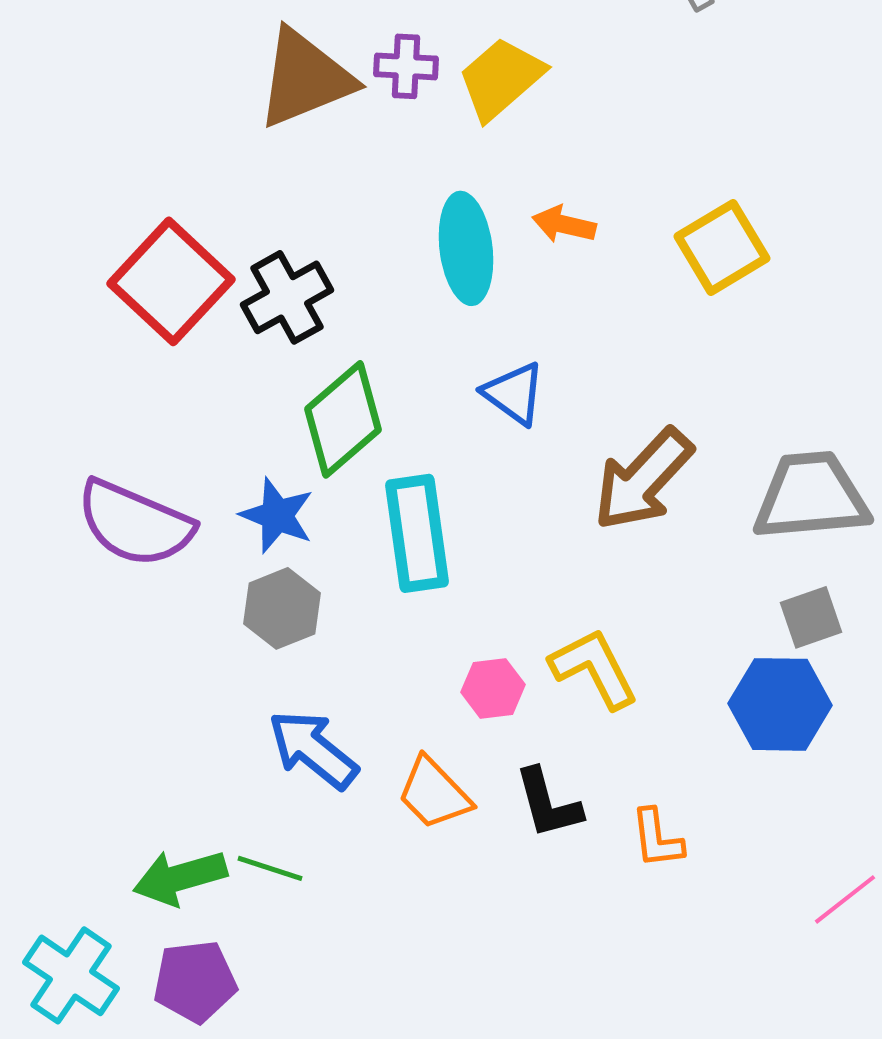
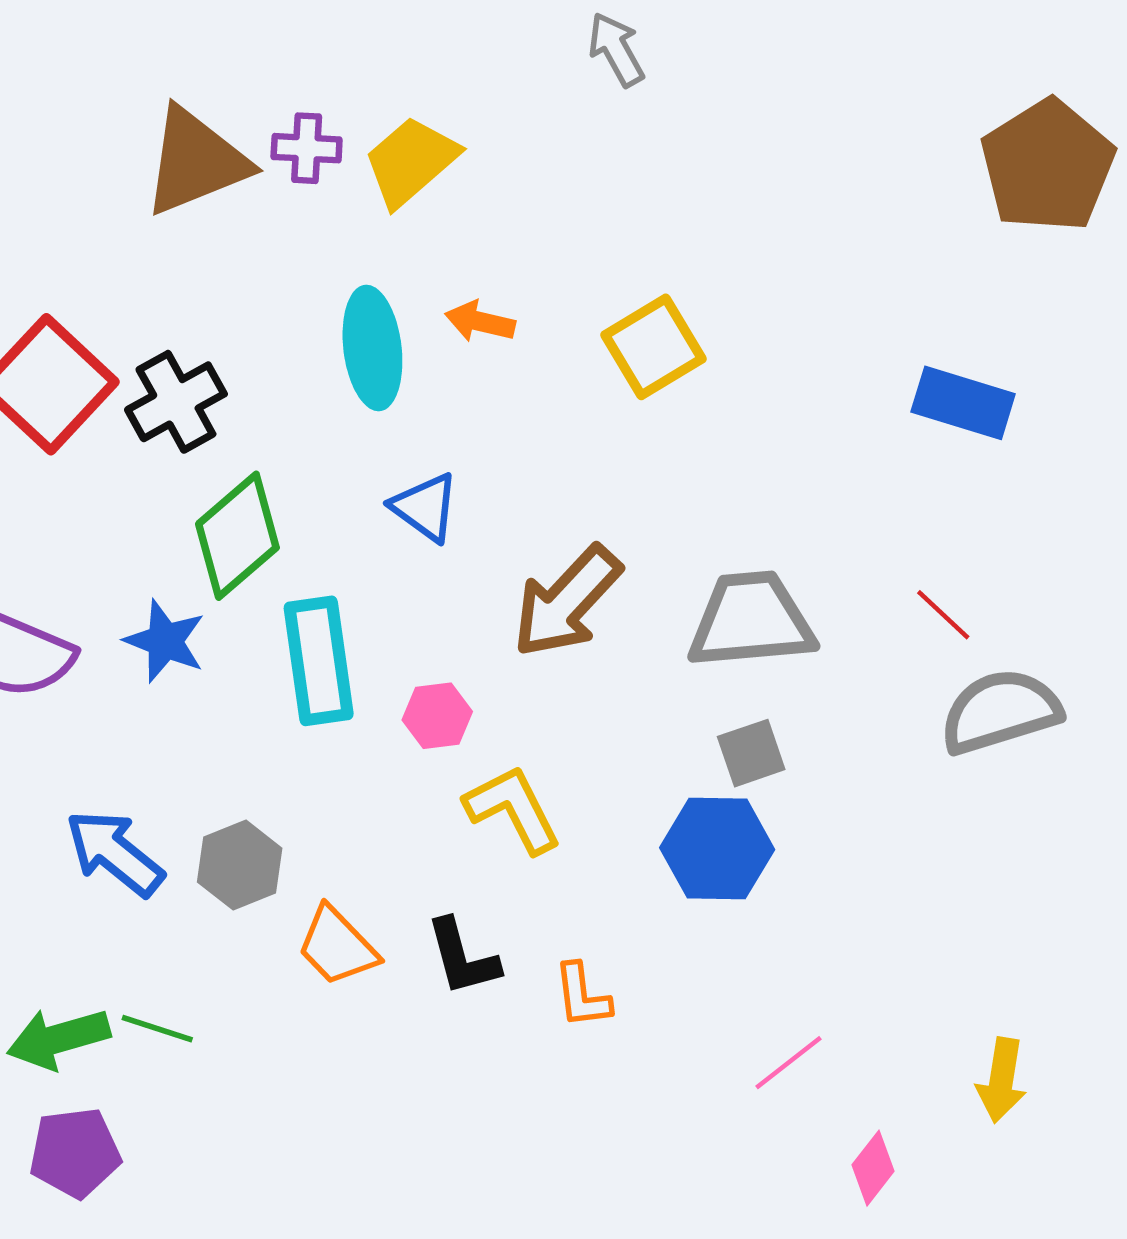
gray hexagon: (282, 608) -> (240, 865), moved
pink hexagon: (493, 688) -> (437, 716), moved
blue arrow: (313, 749) -> (114, 853), moved

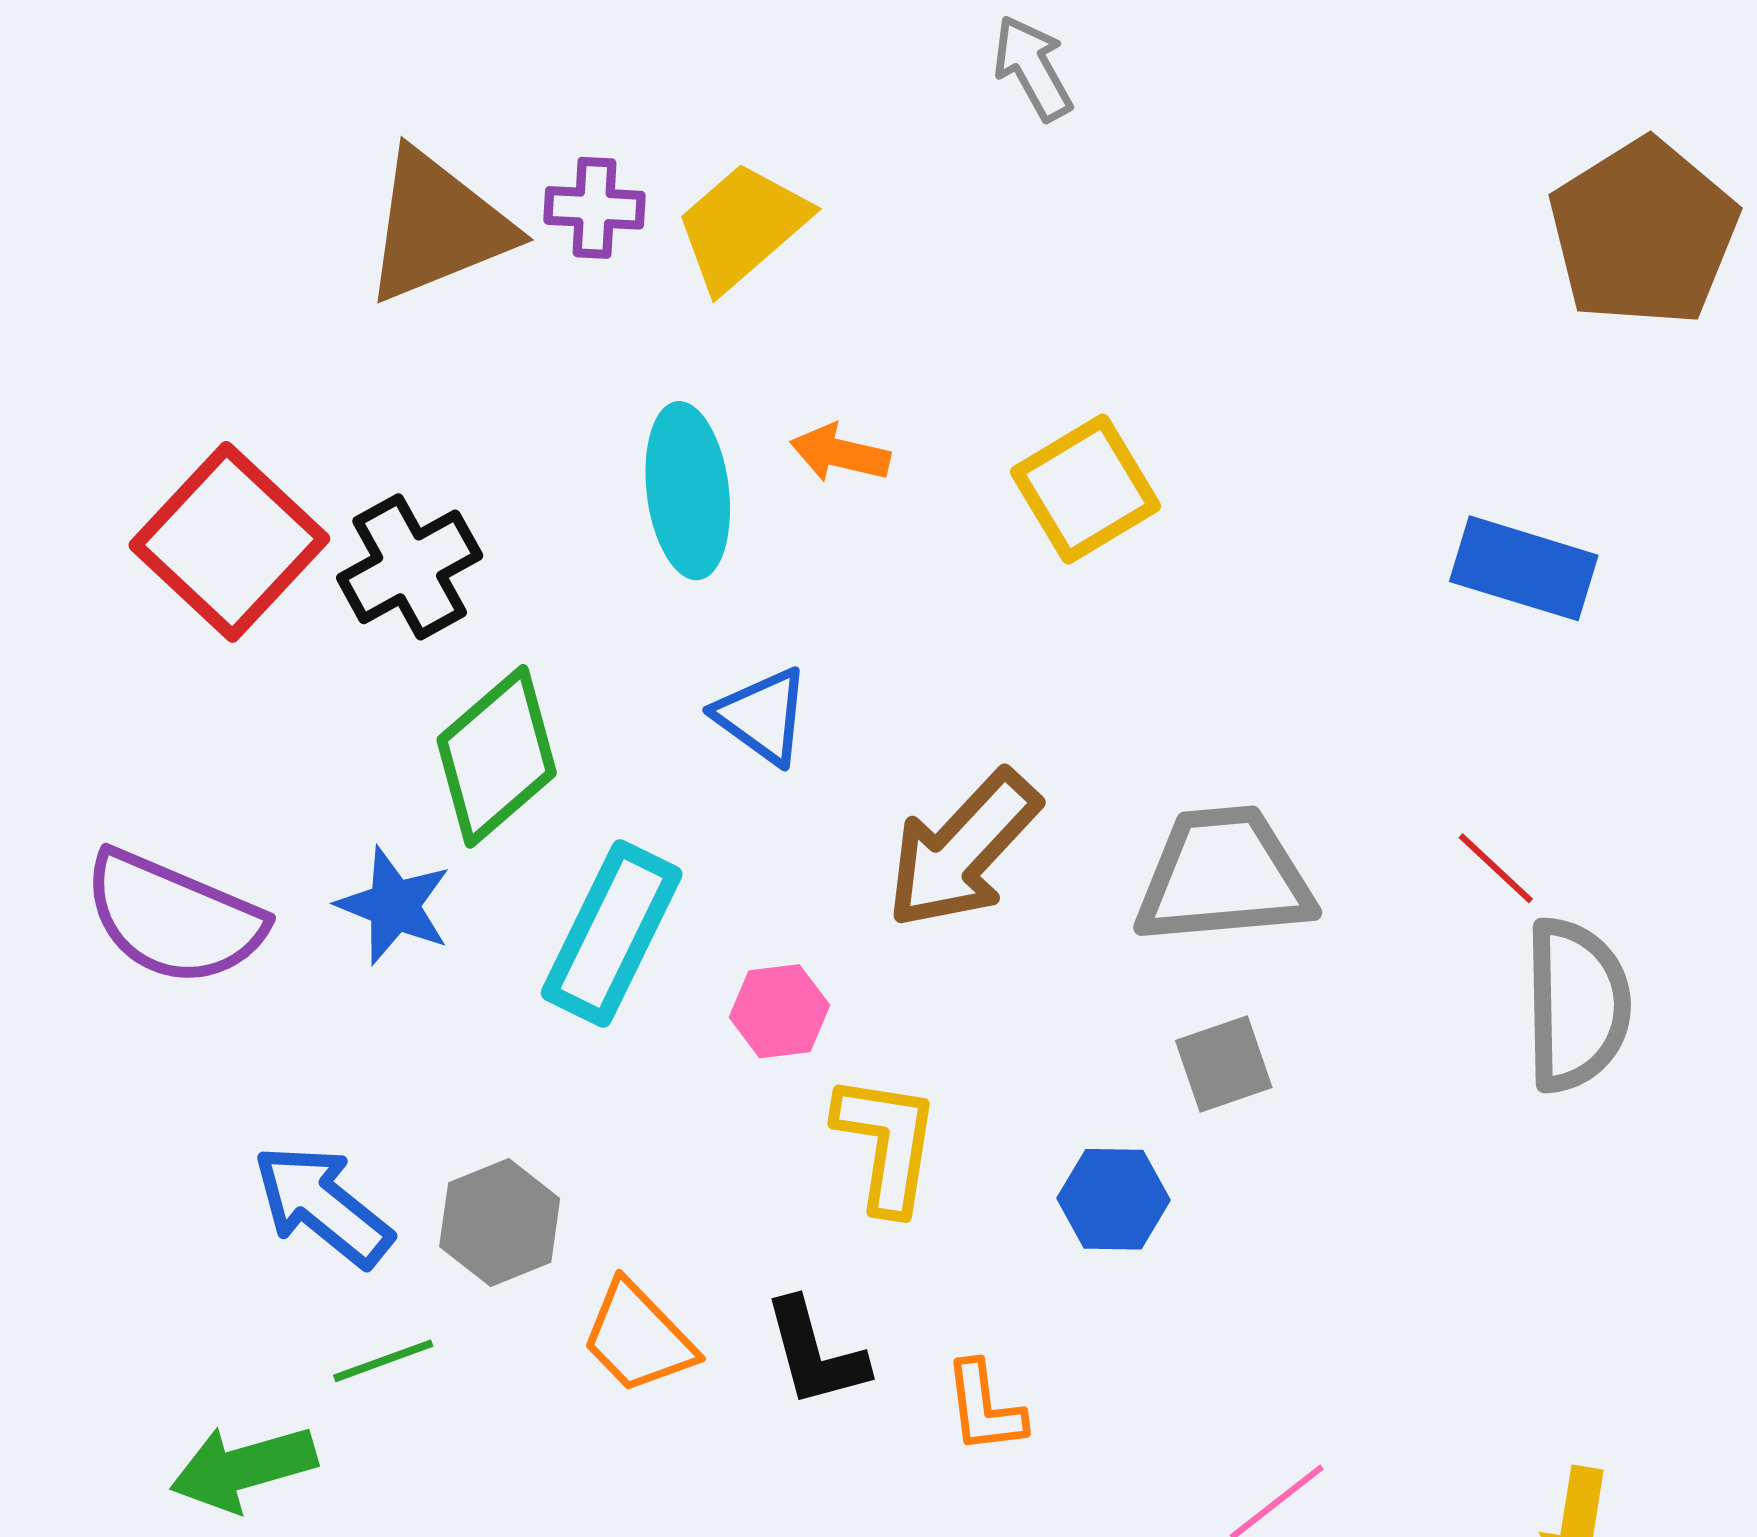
cyan rectangle: (319, 661) -> (612, 934), turned 34
gray semicircle: (1000, 711) -> (1577, 1005), turned 106
yellow L-shape: (513, 809) -> (887, 1143), turned 36
blue hexagon: (717, 849) -> (1113, 1199), moved, size x0.7
green line: (157, 1029) -> (383, 1361), moved, turned -38

